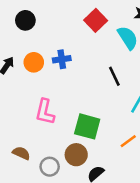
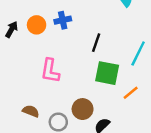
black line: (114, 76) -> (96, 43), moved, turned 48
green square: (87, 126) -> (107, 73), moved

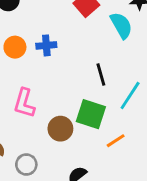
black line: (96, 43) -> (101, 75), moved, turned -42
brown circle: (83, 109) -> (60, 129), moved

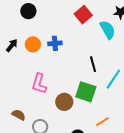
orange line: (116, 141) -> (102, 122), moved

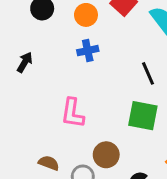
orange circle: (33, 44) -> (86, 15), moved
brown circle: (64, 102) -> (106, 155), moved

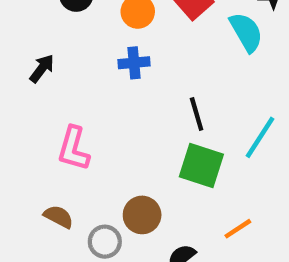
black line: (148, 73) -> (197, 114), moved
pink L-shape: (73, 113) -> (74, 149), moved

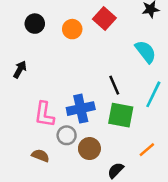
cyan semicircle: (246, 32) -> (146, 52), moved
blue cross: (134, 63) -> (81, 109), moved, size x1.5
gray circle: (105, 242) -> (67, 135), moved

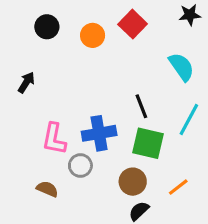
brown circle: (89, 149) -> (133, 182), moved

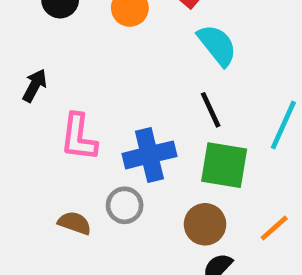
cyan semicircle: (181, 67) -> (217, 45), moved
pink L-shape: (54, 139) -> (79, 137), moved
brown semicircle: (47, 189) -> (74, 223), moved

